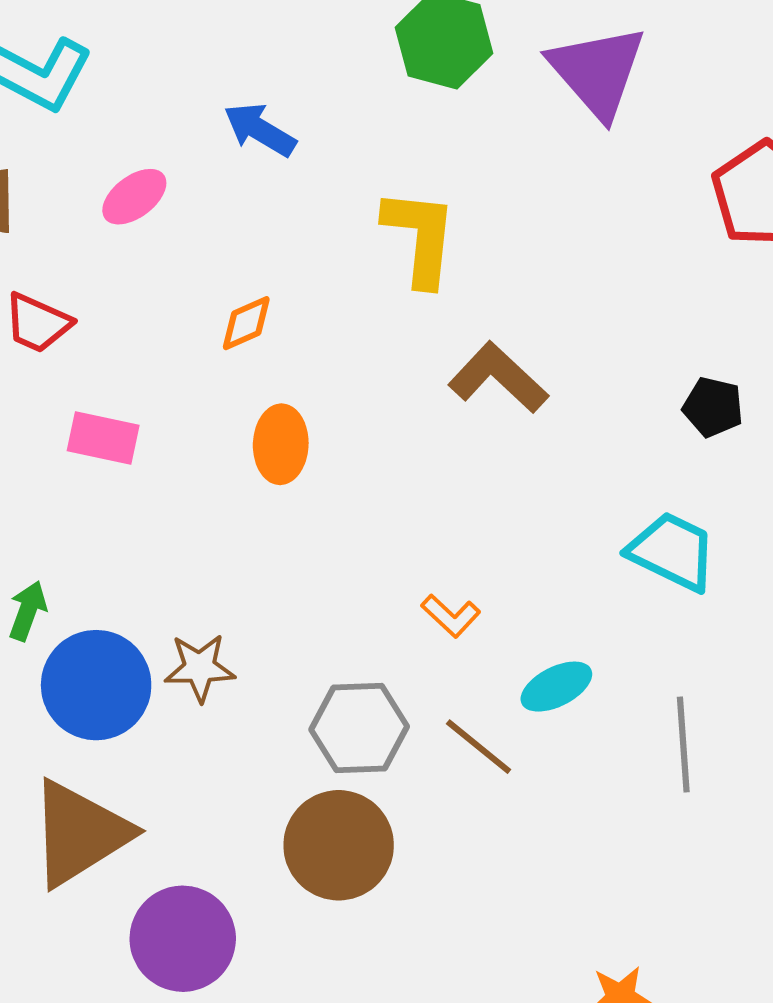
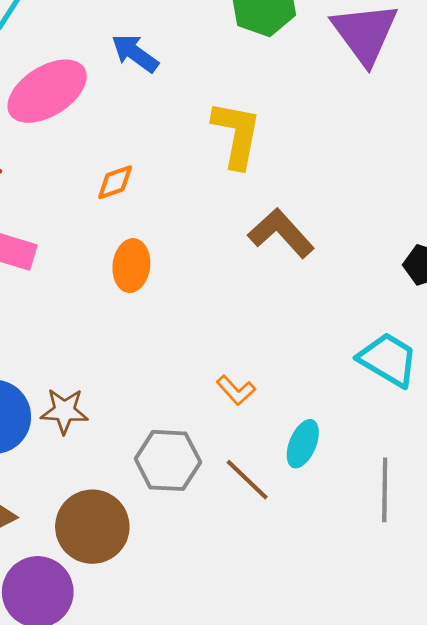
pink ellipse: (134, 197) -> (47, 91), size x1.8
cyan ellipse: (556, 687) -> (303, 444), turned -45
brown circle: (339, 845) -> (92, 527), moved

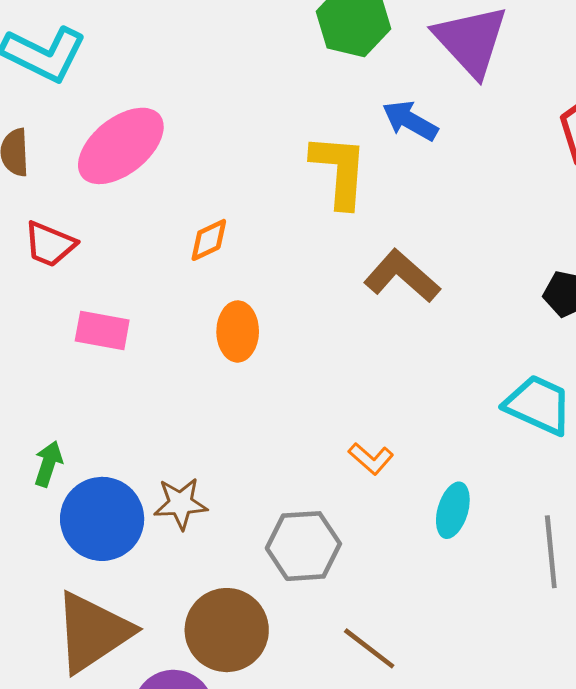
blue arrow: (135, 53) -> (410, 121), moved
brown line: (247, 480) -> (369, 648), moved

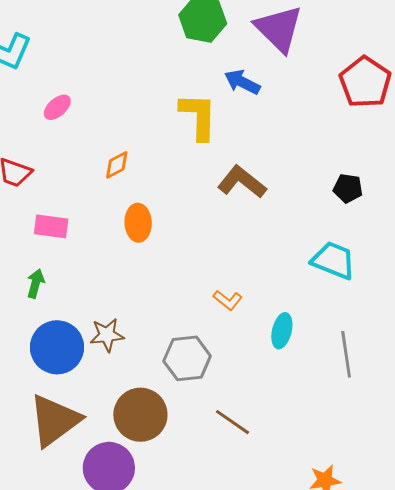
pink ellipse: (121, 146) -> (57, 107), size x0.5
green arrow: (48, 464) -> (36, 283), moved

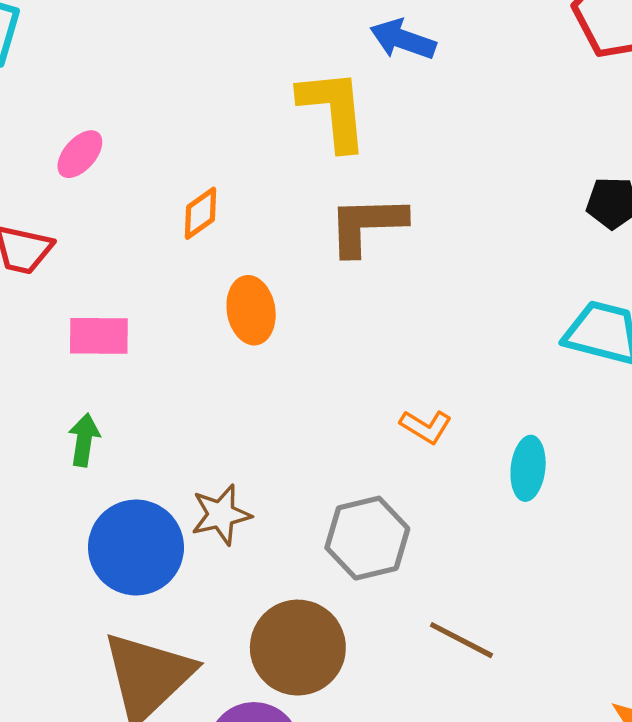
pink ellipse: (57, 107) -> (80, 154), moved
brown L-shape: (242, 182) -> (367, 225), moved, turned -33

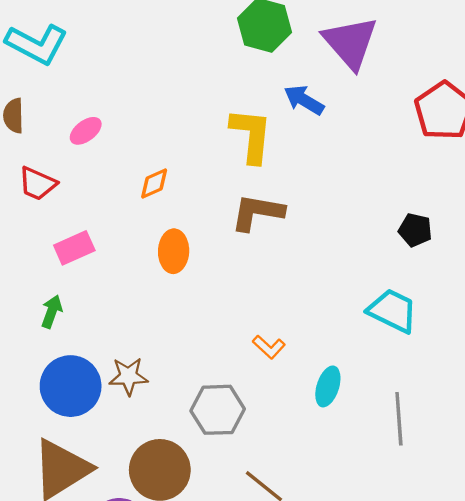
pink rectangle: (99, 336) -> (74, 248), turned -36

